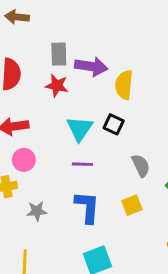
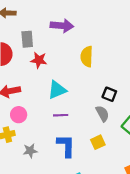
gray rectangle: (59, 54) -> (27, 39), moved
purple arrow: (91, 66) -> (62, 26), moved
black square: (114, 124) -> (109, 94), moved
cyan triangle: (80, 129) -> (57, 90), turned 36

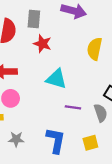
cyan triangle: (57, 90) -> (56, 79), turned 30
purple line: (61, 115) -> (73, 107), moved

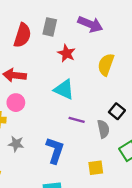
red star: (42, 44) -> (67, 53), moved
yellow square: (90, 143) -> (96, 168), moved

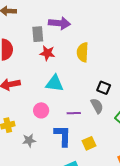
gray rectangle: (50, 27) -> (38, 34), moved
pink circle: (16, 103) -> (41, 110), moved
purple line: (77, 120) -> (74, 113), moved
yellow square: (96, 168) -> (89, 143), moved

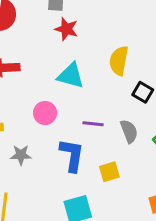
yellow semicircle: (83, 52) -> (119, 61), moved
gray semicircle: (97, 106) -> (129, 131), moved

